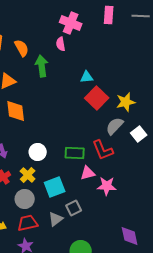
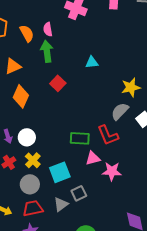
pink semicircle: (61, 44) -> (48, 29), moved
red square: (97, 98) -> (58, 83), moved, size x0.7
orange diamond: (16, 111) -> (21, 96), turned 30
white circle: (38, 152) -> (27, 137), moved

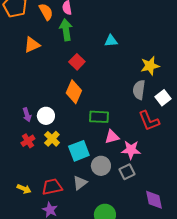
orange diamond: (21, 96) -> (74, 92), moved
gray semicircle: (120, 111) -> (139, 90), turned -36
red L-shape: (108, 135) -> (149, 121), moved
gray circle: (30, 184) -> (101, 166), moved
gray square: (79, 193) -> (127, 172), moved

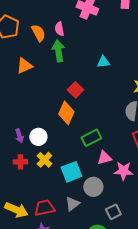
red square: (77, 62) -> (75, 90), moved
green rectangle: (99, 117) -> (91, 138), turned -30
red cross: (28, 141) -> (20, 162), turned 32
gray square: (127, 172) -> (113, 212), moved
yellow arrow: (24, 189) -> (16, 210), size x1.6

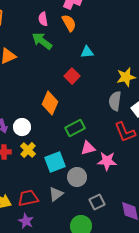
orange semicircle: (38, 33) -> (69, 23), moved
green arrow: (58, 51) -> (42, 41), turned -45
red square: (75, 90) -> (72, 76), moved

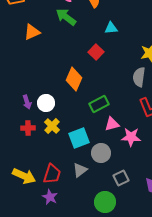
red trapezoid: (28, 198) -> (52, 174), turned 120

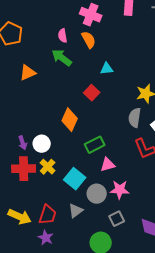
red cross: (28, 128) -> (24, 169), size x1.6
pink star: (131, 137) -> (120, 190), moved
cyan square: (79, 138) -> (75, 179), turned -30

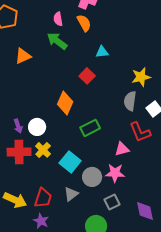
pink triangle: (108, 165) -> (122, 149), moved

